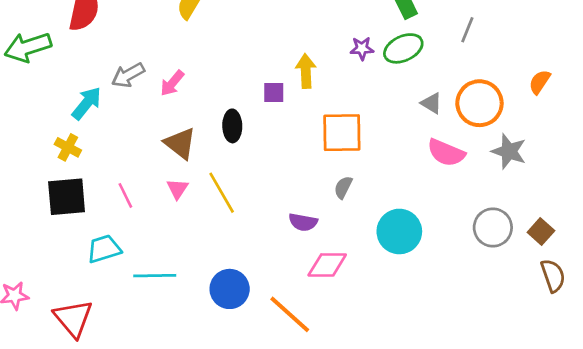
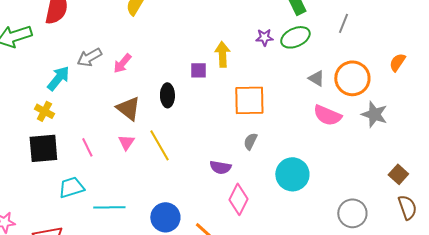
gray circle: (493, 227) -> (352, 213), moved
pink diamond: (327, 265) -> (238, 199), turned -64

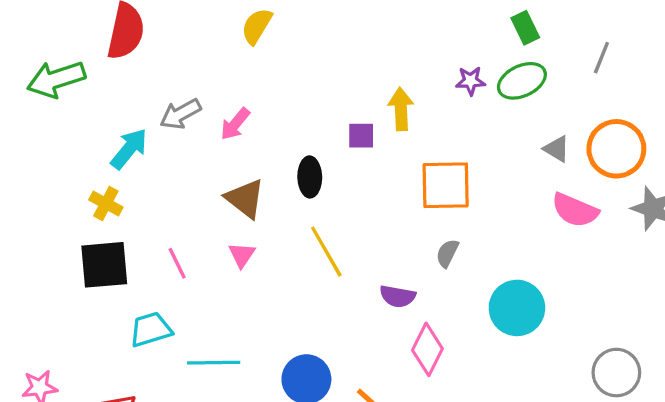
yellow line: (159, 145) -> (326, 252), moved

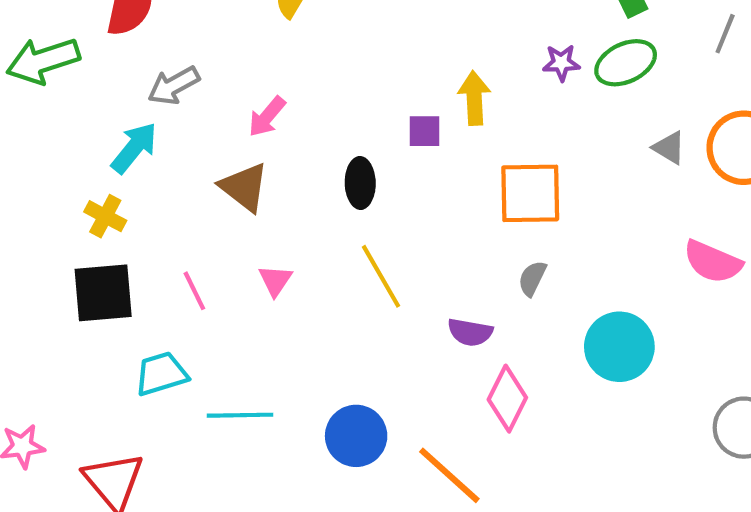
gray arrow: (180, 114) -> (174, 86), moved
brown triangle: (245, 199) -> (244, 187), moved
pink semicircle: (575, 210) -> (713, 262), moved

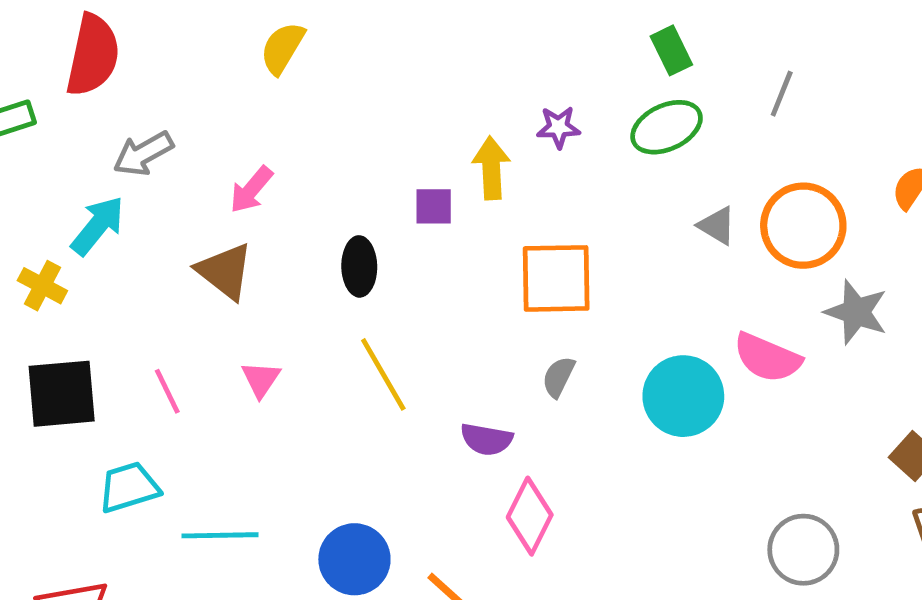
purple star: (561, 63) -> (559, 127), moved
yellow cross: (105, 216) -> (42, 286), moved
cyan circle: (619, 347) -> (683, 396), moved

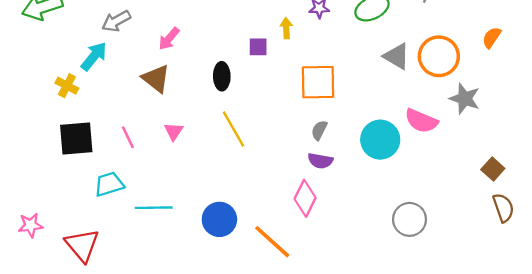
yellow arrow: (491, 168) -> (286, 28), size x0.7
gray triangle: (717, 226) -> (397, 56), size x1.4
purple semicircle: (486, 439) -> (320, 161), moved
gray circle: (803, 550) -> (410, 219), moved

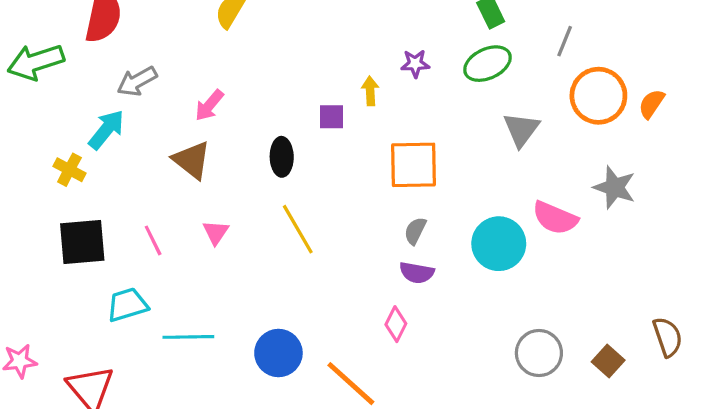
gray triangle: (397, 56) -> (521, 130), turned 36
orange circle: (439, 56) -> (598, 96), moved
brown square: (493, 169) -> (608, 361), moved
pink diamond: (305, 198) -> (396, 324), size x0.7

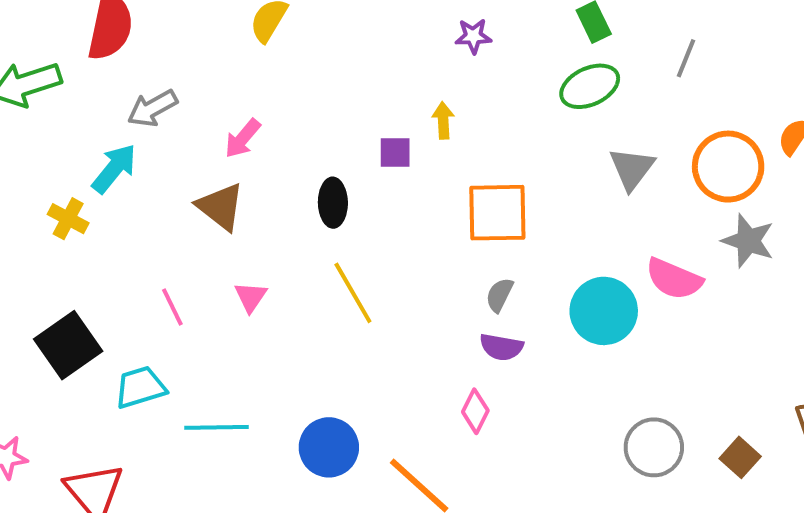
purple star: (415, 64) -> (473, 36), moved
orange circle: (598, 96) -> (728, 167), moved
black square: (82, 242) -> (68, 345), moved, turned -30

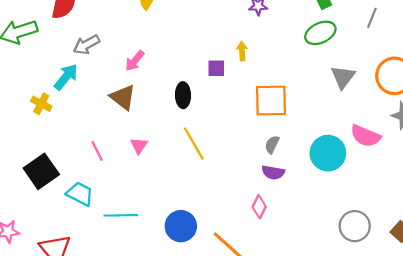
cyan trapezoid: (140, 387) -> (80, 194), turned 44

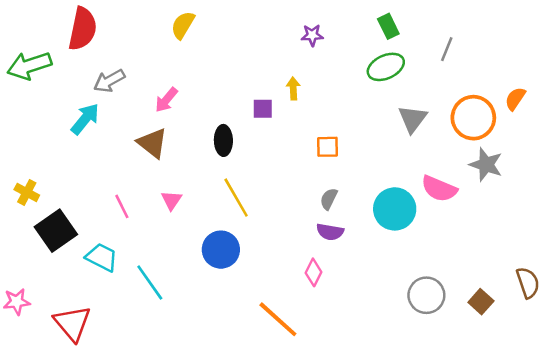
orange square: (271, 101) -> (327, 147), size x0.6
yellow cross: (41, 104) -> (27, 192), moved
cyan line: (121, 215) -> (150, 283), turned 56
blue circle: (181, 226) -> (221, 250), moved

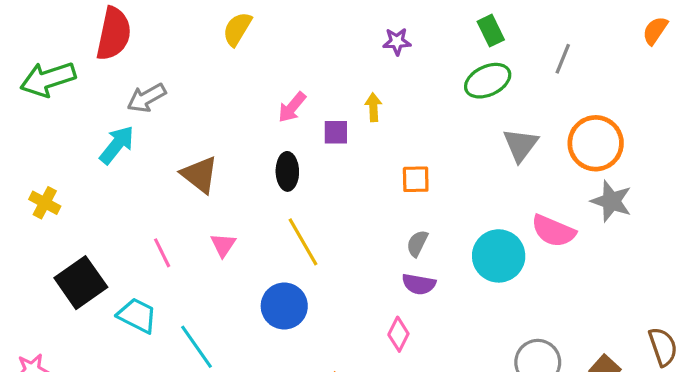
orange semicircle: (515, 99) -> (655, 31), moved
pink arrow: (166, 100) -> (292, 107), moved
yellow cross: (27, 192) -> (45, 203), moved

